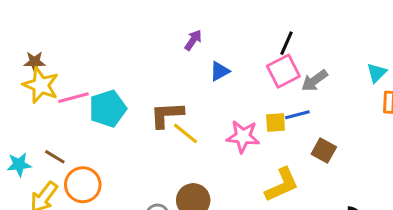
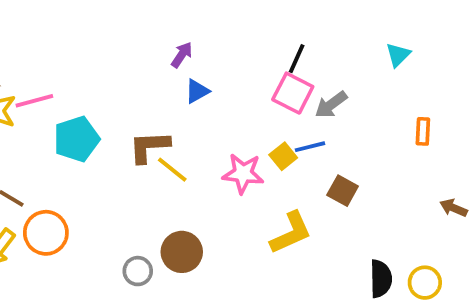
blue triangle: (220, 71) -> (197, 91), moved
pink square: (283, 71) -> (293, 93), turned -36
cyan triangle: (377, 73) -> (398, 55), moved
pink line: (73, 98) -> (34, 101), moved
yellow square: (276, 123) -> (283, 156), turned -35

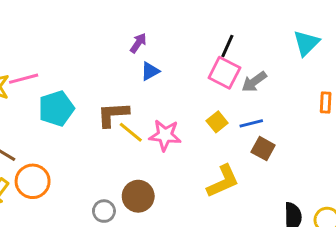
cyan triangle: (398, 55) -> (306, 43), size x1.4
blue line: (310, 147) -> (251, 123), moved
pink star: (243, 173) -> (165, 135), moved

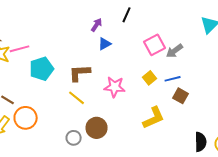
black line: (227, 46) -> (127, 15), moved
pink square: (224, 73) -> (155, 45), turned 35
yellow line: (131, 132) -> (77, 98), moved

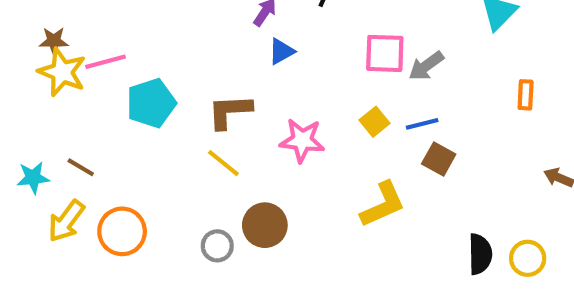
pink square: (155, 45) -> (385, 53), turned 30
orange circle: (26, 118) -> (122, 231), moved

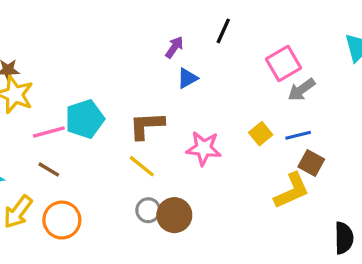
pink square: (385, 53) -> (284, 64), moved, turned -32
pink line: (106, 62) -> (49, 132), moved
brown line: (81, 167) -> (49, 169), moved
yellow L-shape: (383, 204) -> (292, 191), moved
gray circle: (217, 246) -> (148, 210), moved

